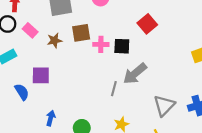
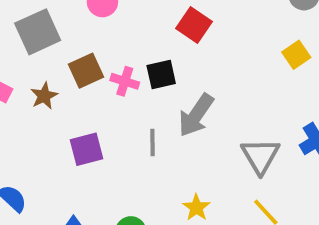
pink cross: (101, 44) -> (125, 81), turned 32
purple square: (41, 75) -> (87, 149), moved
gray line: (114, 89) -> (152, 142), moved

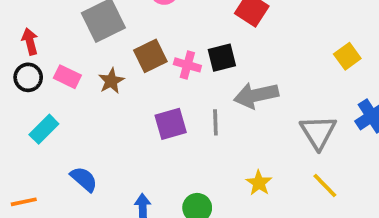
yellow square: (296, 55) -> (347, 56), moved
gray arrow: (196, 115) -> (256, 95), turned 45
purple square: (87, 149) -> (171, 124), moved

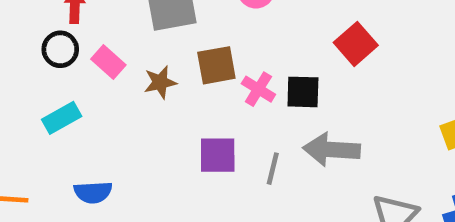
blue semicircle: (84, 179) -> (93, 192), turned 120

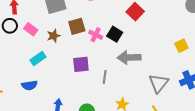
black square: (303, 92) -> (115, 34), turned 35
cyan rectangle: (62, 118) -> (38, 58), moved
gray line: (273, 169) -> (105, 77), moved

